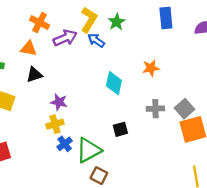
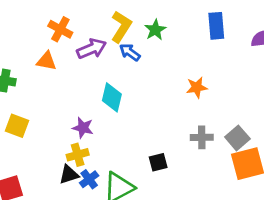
black triangle: (34, 75) -> (69, 175), moved
cyan diamond: (114, 83) -> (112, 97), moved

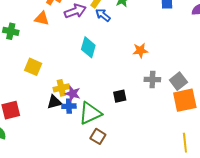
orange star: (197, 87) -> (140, 51), moved
yellow square: (17, 126) -> (33, 67), moved
purple star: (83, 128) -> (73, 94), moved
blue cross: (89, 179) -> (69, 106), turned 32

